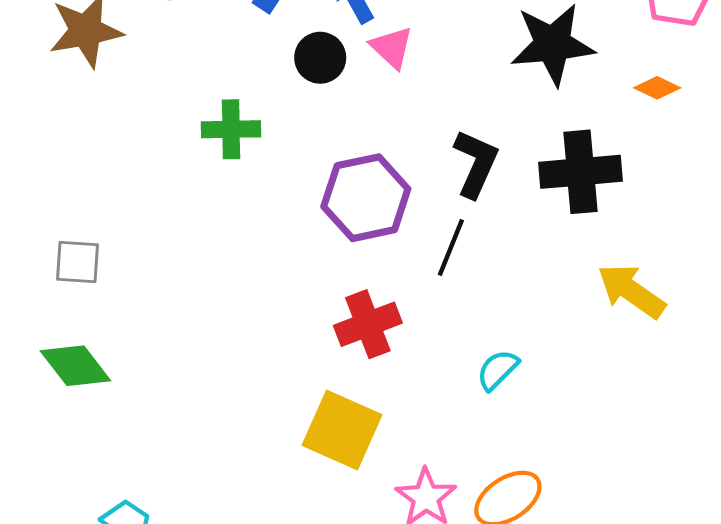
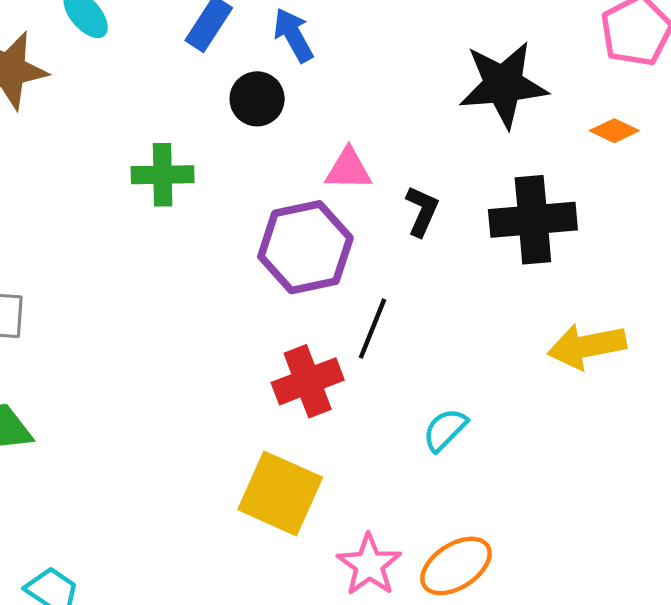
pink triangle: (392, 47) -> (348, 169), moved, turned -42
black L-shape: (476, 163) -> (422, 211), size x0.7
black line: (451, 248) -> (372, 329), moved
yellow arrow: (631, 291) -> (587, 346), turned -46

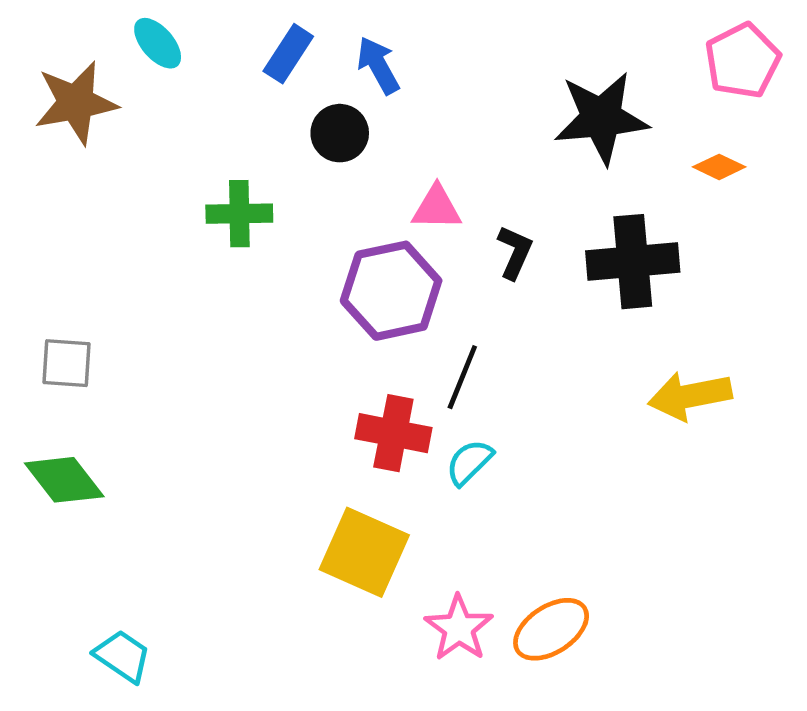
red cross: (308, 381) -> (393, 433), turned 32
cyan semicircle: (445, 430) -> (469, 462), moved

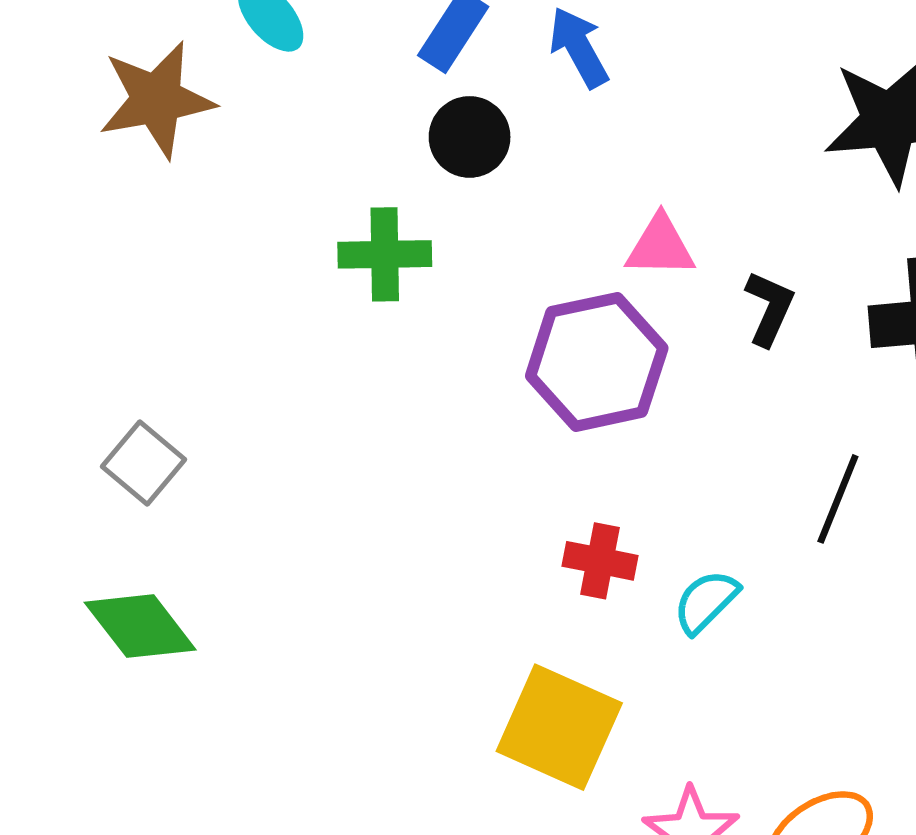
black circle: (340, 133) -> (470, 137), moved
gray square: (67, 363) -> (143, 463), turned 36
black line: (462, 377) -> (838, 499), moved
red cross: (393, 433) -> (600, 561), size x0.7

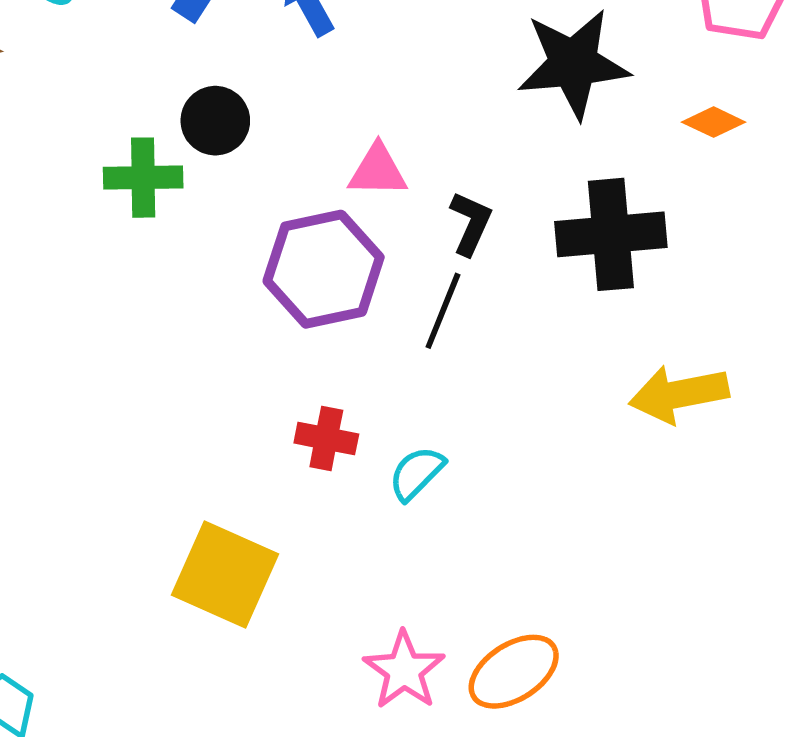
black circle: (470, 137) -> (215, 121), moved
black line: (838, 499) -> (443, 311), moved
yellow square: (559, 727) -> (225, 574), moved

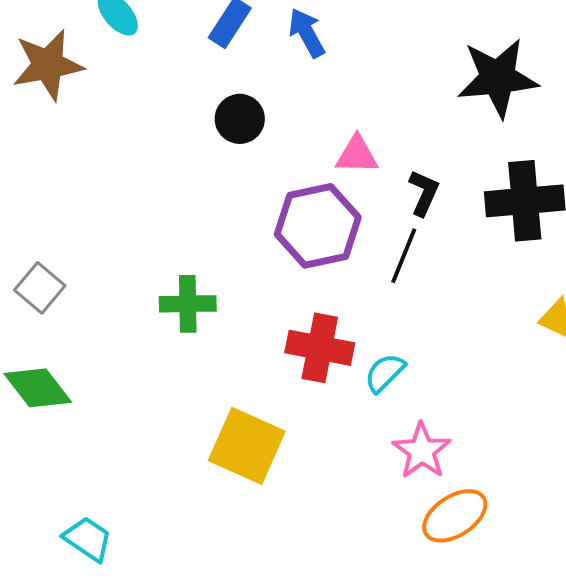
green cross: (143, 178) -> (188, 304), moved
red cross: (326, 438) -> (320, 348), size x1.5
pink star: (404, 670) -> (422, 451), moved

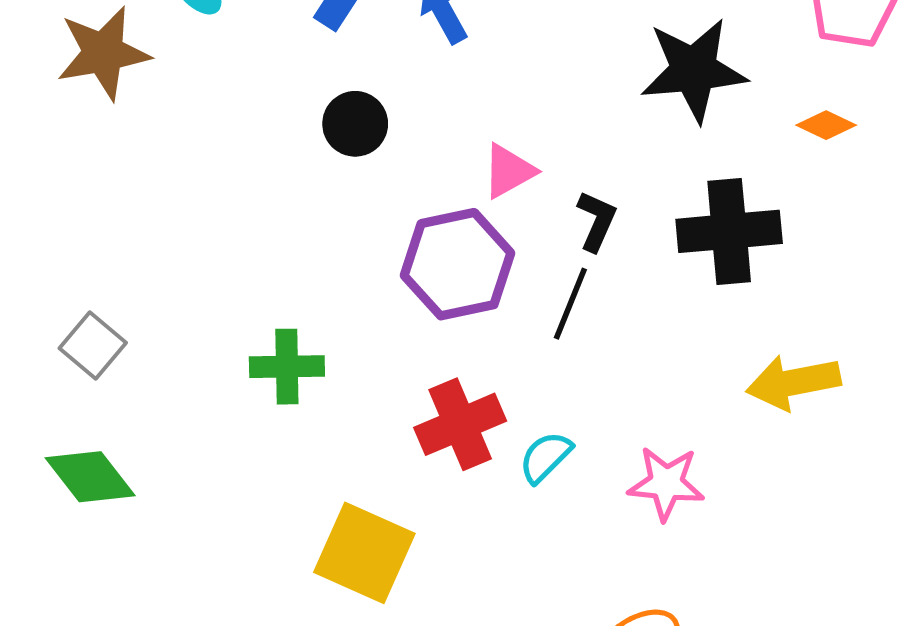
pink triangle: (357, 155) -> (509, 171), turned -30
red cross: (320, 348) -> (460, 424), turned -34
pink star: (422, 451) -> (666, 483), moved, turned -30

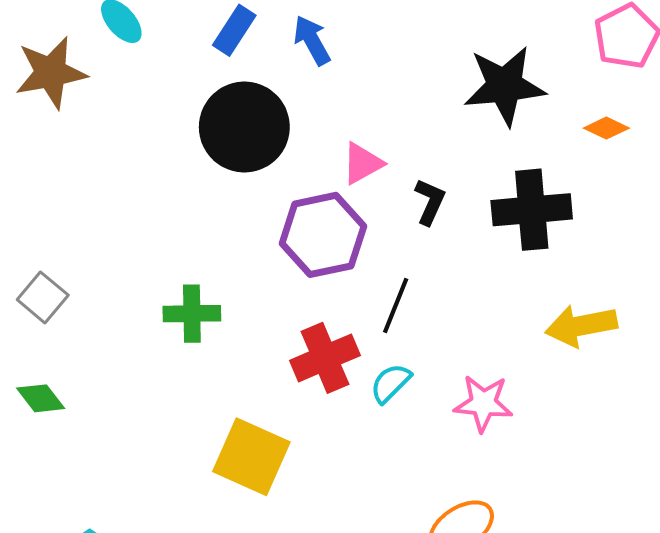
black circle: (355, 124) -> (244, 127), size x1.8
black line: (570, 304) -> (396, 306), moved
green diamond: (90, 477) -> (41, 398), size x0.7

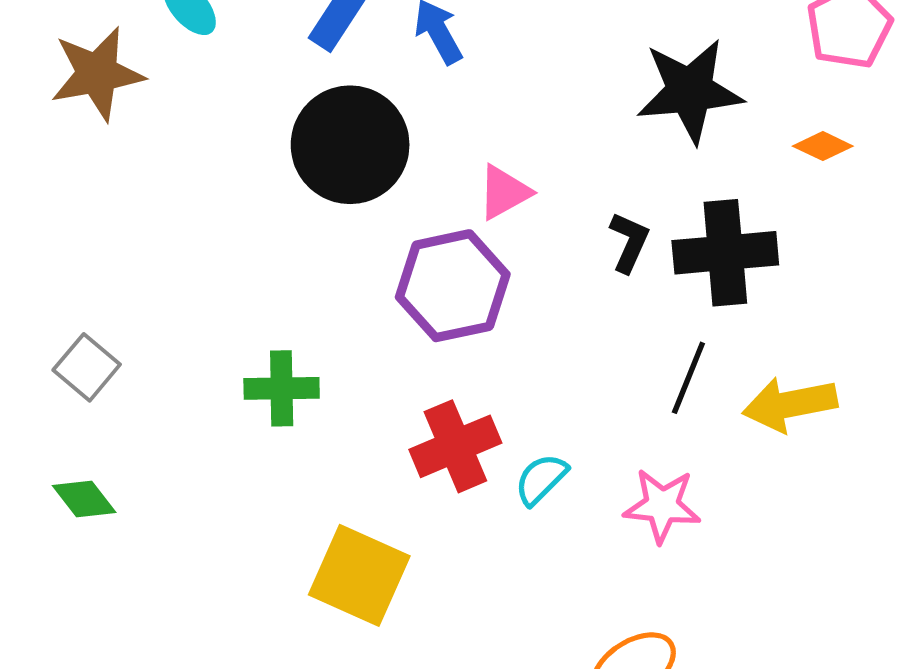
black L-shape: (430, 202) -> (629, 242), moved
black line: (396, 306) -> (688, 378), moved

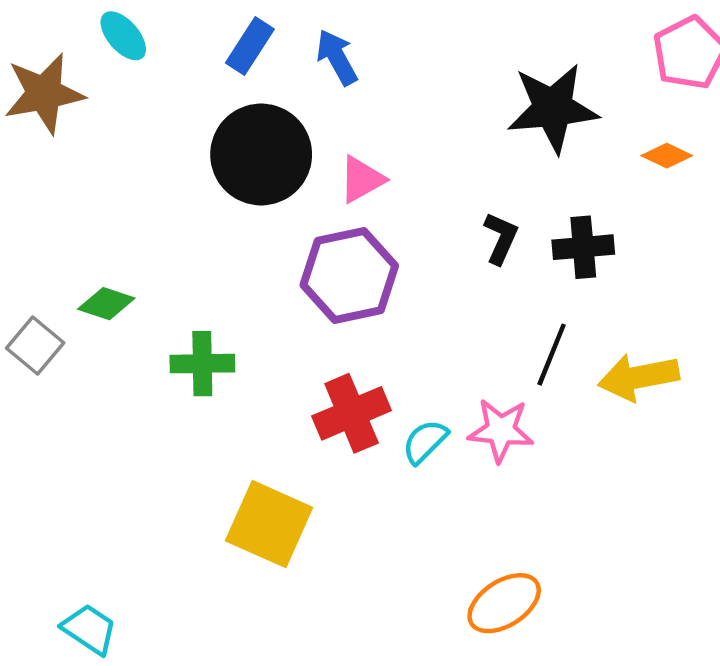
pink triangle: (504, 192) -> (362, 179), moved
black cross: (725, 253) -> (583, 247), size x0.7
green diamond: (84, 499) -> (106, 304), moved, turned -34
pink star: (662, 506) -> (501, 430), moved

